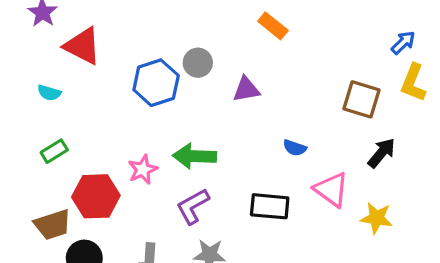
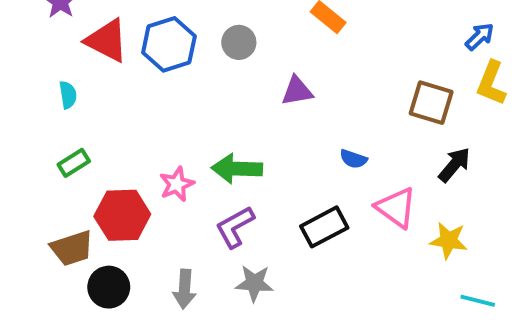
gray circle: (198, 63) -> (239, 42), moved
blue hexagon: (156, 83) -> (169, 44), moved
cyan semicircle: (49, 93) -> (68, 95), turned -115
black rectangle: (270, 206) -> (324, 227), turned -33

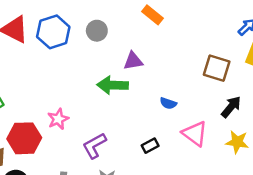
green arrow: (237, 169) -> (113, 85), moved
black rectangle: (324, 227) -> (150, 146), size x0.6
yellow star: (449, 240) -> (237, 142), moved

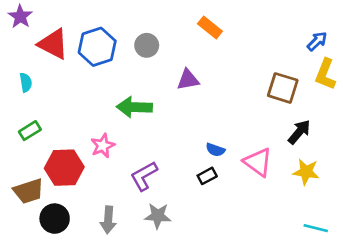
green arrow: (113, 85) -> (134, 107), moved
blue semicircle: (168, 103) -> (215, 150), moved

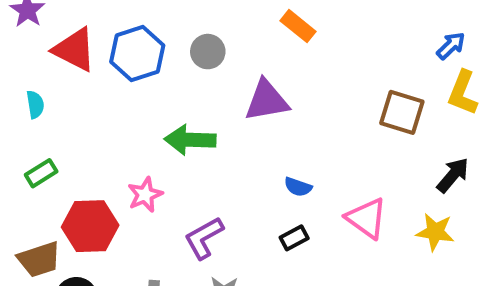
purple triangle: (188, 80) -> (267, 101), size x1.4
black arrow: (299, 132) -> (453, 175), moved
blue semicircle: (215, 150) -> (298, 187), moved

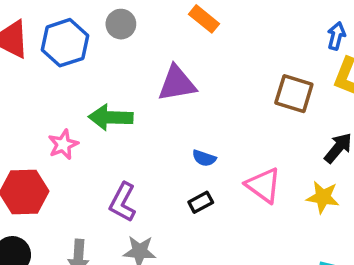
blue arrow: (451, 46) -> (336, 36), turned -32
gray circle: (208, 52) -> (121, 24), moved
pink star: (145, 195) -> (63, 145), moved
purple L-shape: (204, 238) -> (123, 202), turned -33

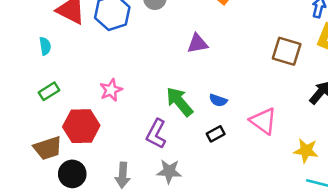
purple triangle: (177, 83) -> (197, 44), size x0.7
green arrow: (111, 117) -> (179, 102), moved, turned 48
yellow star: (323, 197) -> (306, 151), moved

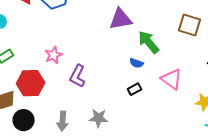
purple triangle: (197, 44) -> (121, 19), size x1.4
green arrow: (179, 102) -> (149, 42), moved
purple L-shape: (156, 134) -> (78, 76), moved

